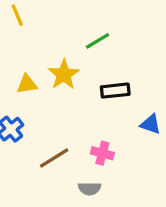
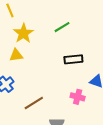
yellow star: (64, 74) -> (23, 33), moved
pink cross: (102, 153) -> (78, 97), moved

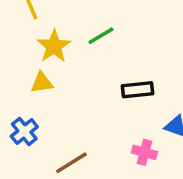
green line: (62, 27) -> (101, 36), moved

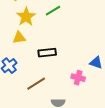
black rectangle: (137, 90) -> (47, 53), moved

